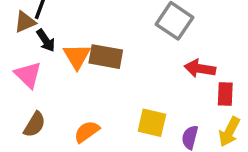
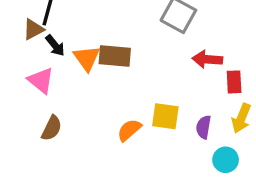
orange semicircle: (87, 132) -> (129, 130), moved

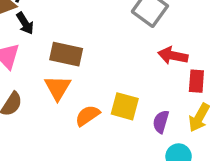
brown rectangle: (115, 56) -> (66, 54), moved
orange triangle: (87, 58) -> (58, 88), moved

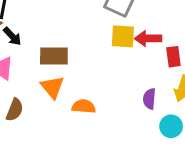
yellow square: (125, 106) -> (123, 36), moved
orange semicircle: (88, 116) -> (84, 106), turned 50

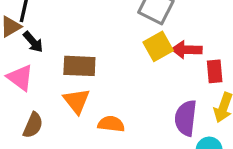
yellow square: (123, 36) -> (158, 46), turned -35
purple semicircle: (149, 99) -> (186, 118), size x1.5

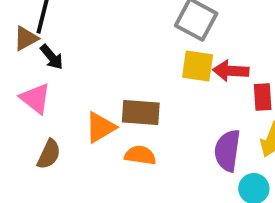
yellow square: (158, 46) -> (198, 66), turned 36
brown rectangle: (79, 66) -> (141, 112), moved
orange triangle: (77, 101) -> (100, 127), turned 36

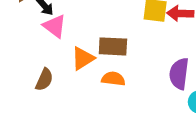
pink triangle: (35, 98) -> (55, 26), moved

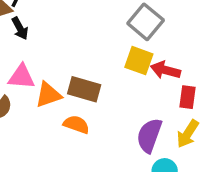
pink triangle: (55, 26) -> (21, 77), moved, turned -45

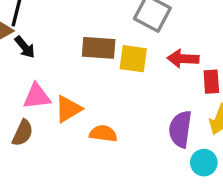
yellow square: (139, 61) -> (133, 59), moved
brown rectangle: (84, 89) -> (99, 48), moved

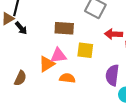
yellow square: (133, 59) -> (85, 50), moved
pink triangle: (37, 96) -> (58, 55), moved

